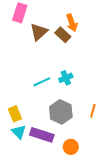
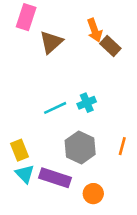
brown rectangle: (63, 35) -> (110, 46), moved

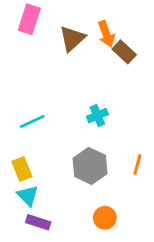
brown triangle: (51, 42) -> (72, 39), moved
cyan line: (55, 108) -> (32, 121), moved
purple rectangle: (55, 178) -> (38, 222), moved, size x0.7

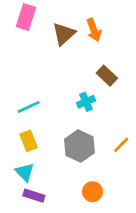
brown rectangle: (124, 52) -> (107, 76), moved
orange line: (137, 164) -> (121, 145), turned 30
yellow rectangle: (22, 169) -> (29, 141), moved

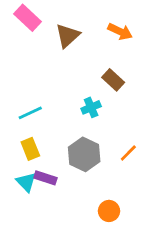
pink rectangle: (26, 17) -> (28, 18), turned -65
orange arrow: (94, 30) -> (120, 32), moved, turned -45
orange circle: (93, 192) -> (109, 211), moved
purple rectangle: (34, 196) -> (45, 178), moved

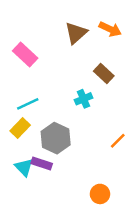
pink rectangle: (28, 18) -> (25, 54), moved
brown triangle: (68, 36) -> (76, 33), moved
yellow rectangle: (30, 149) -> (20, 128), moved, turned 66
gray hexagon: (84, 154) -> (56, 138), moved

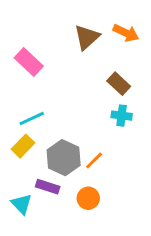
cyan cross: (83, 99) -> (122, 116), moved, turned 30
orange line: (118, 141) -> (94, 161), moved
cyan triangle: (24, 167) -> (22, 204), moved
orange circle: (100, 194) -> (88, 198), moved

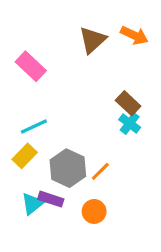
brown rectangle: (119, 84) -> (128, 103), moved
cyan cross: (122, 116) -> (130, 123), turned 30
cyan triangle: (22, 204) -> (32, 204), moved, turned 35

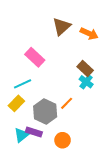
orange arrow: (134, 35) -> (89, 34), moved
pink rectangle: (31, 66) -> (35, 57), moved
orange line: (100, 171) -> (67, 103), moved

